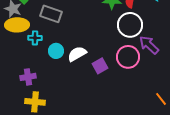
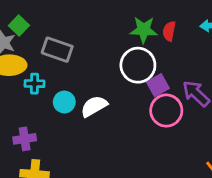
white circle: (130, 25) -> (138, 65), moved
purple square: (100, 66) -> (158, 85), moved

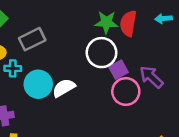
red semicircle: (169, 31) -> (128, 23), size x1.5
gray rectangle: (57, 50) -> (32, 39), turned -45
cyan circle: (64, 102) -> (38, 84), size x1.5

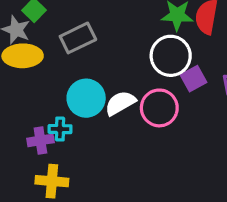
cyan cross: (13, 68) -> (60, 129), moved
pink circle: (126, 92) -> (159, 108), moved

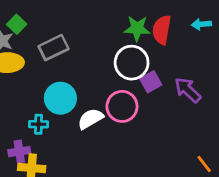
white semicircle: (120, 103) -> (91, 119), moved
purple cross: (40, 140) -> (19, 152), moved

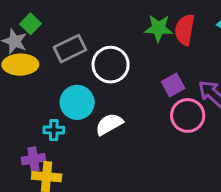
white circle: (132, 63) -> (111, 65), moved
pink circle: (122, 106) -> (188, 115), moved

